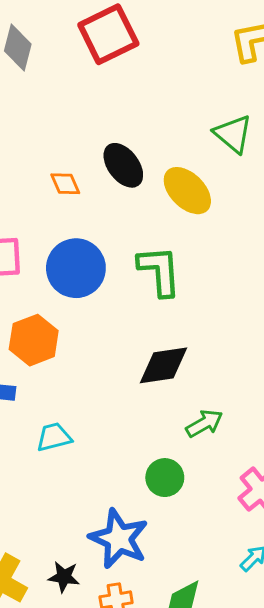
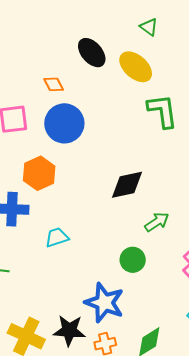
green triangle: (233, 134) -> (149, 27), moved, size x0.7
orange diamond: (65, 184) -> (54, 84), moved
green L-shape: (159, 271) -> (162, 111), moved
black star: (64, 577) -> (69, 330), size x1.5

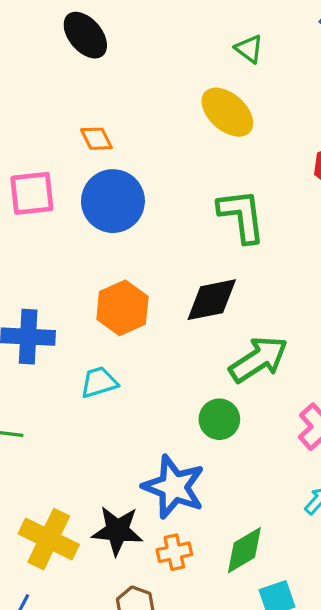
black ellipse: (92, 53) -> (85, 35), moved
green L-shape: (162, 111) -> (242, 216), moved
orange hexagon: (39, 173) -> (122, 308), moved
green arrow: (157, 222) -> (259, 359), size x1.5

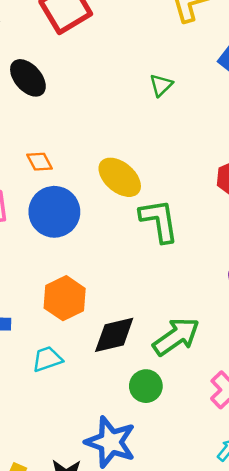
green triangle: (249, 49) -> (161, 85), turned 40
yellow ellipse: (227, 112) -> (120, 177), moved
black diamond: (212, 300) -> (114, 335), moved

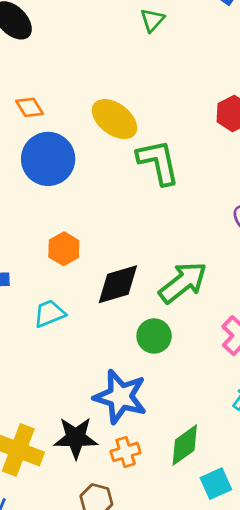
orange hexagon: (65, 298) -> (64, 249), size x0.7

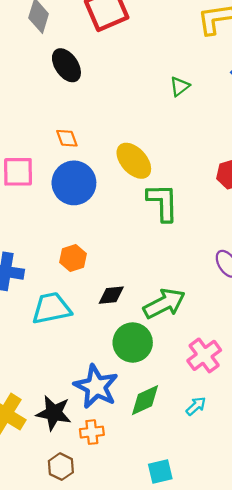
black diamond: (118, 284) -> (111, 295), size x0.7
cyan trapezoid: (49, 313) -> (51, 308), size x1.5
green circle: (154, 336) -> (133, 343), size x1.4
green diamond: (185, 445) -> (145, 400), moved

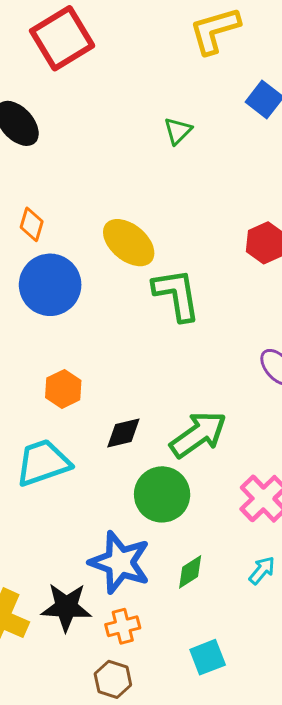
orange diamond: (67, 138) -> (32, 224), turned 45
green diamond: (145, 400) -> (190, 572), size x0.7
brown hexagon: (61, 467) -> (113, 679), moved
cyan square: (160, 472) -> (208, 657), moved

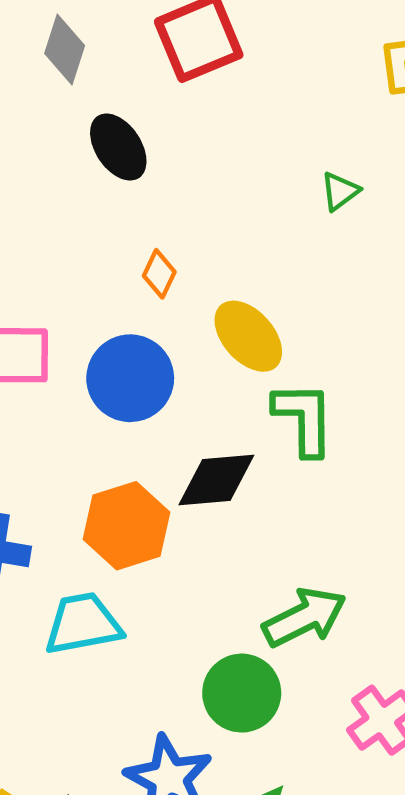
orange diamond: (32, 224) -> (159, 274), moved
orange hexagon: (63, 389) -> (127, 526), size x1.6
black diamond: (123, 433) -> (216, 480), moved, size x1.5

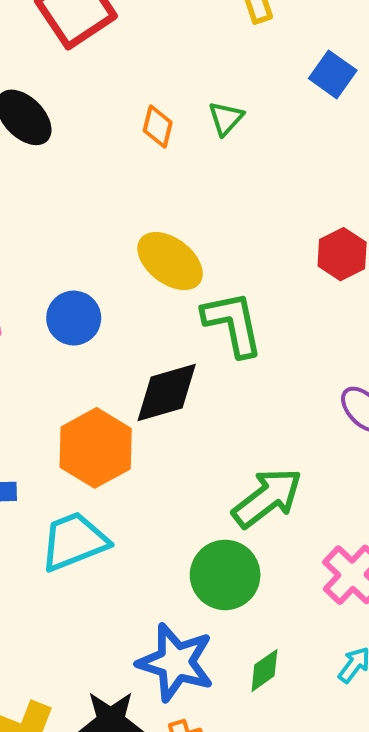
orange diamond: (159, 274) -> (158, 127), moved
blue circle: (130, 378) -> (74, 318), size x0.7

